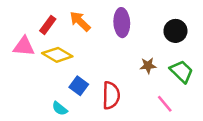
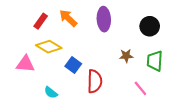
pink triangle: (24, 46) -> (25, 64), moved
green trapezoid: (181, 71) -> (155, 61), turned -130
blue square: (79, 86) -> (73, 65), moved

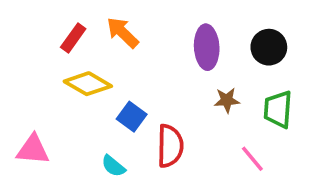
purple ellipse: (104, 19) -> (207, 47), moved
pink triangle: (25, 64) -> (33, 150), moved
cyan semicircle: (51, 92) -> (113, 166), moved

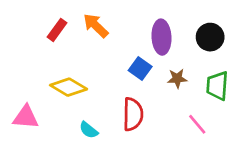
yellow diamond: (88, 84) -> (69, 87), moved
blue square: (132, 117) -> (140, 69), moved

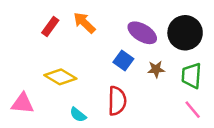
purple ellipse: (161, 37) -> (142, 33), turned -56
black circle: (210, 37) -> (185, 33), size x1.4
pink line: (197, 124) -> (193, 110), moved

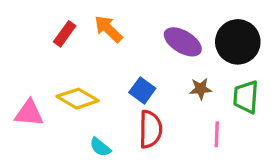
blue square: (123, 60) -> (142, 90), moved
pink triangle: (23, 103) -> (29, 113), moved
pink line: (193, 110) -> (217, 134), moved, turned 42

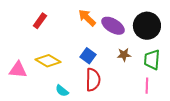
orange arrow: (108, 29) -> (87, 18), moved
pink line: (217, 134) -> (147, 86), moved

